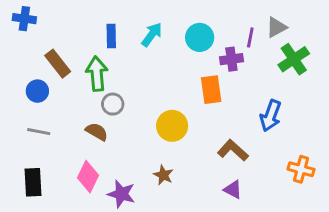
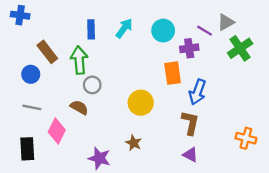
purple line: (250, 37) -> (205, 31), turned -70
blue arrow: (271, 116) -> (197, 92), moved
brown L-shape: (233, 150) -> (190, 123), turned 60
pink diamond: (88, 177) -> (57, 131), moved

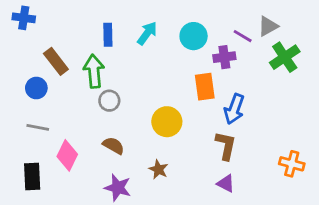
brown semicircle: (79, 107) -> (114, 146), moved

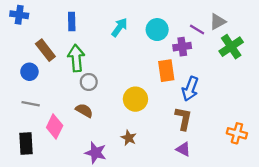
blue rectangle: (108, 35) -> (72, 22), moved
brown semicircle: (114, 146) -> (84, 110), moved

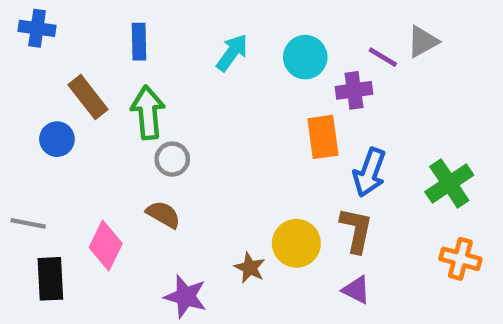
green cross: (231, 47) -> (449, 183), moved
yellow circle: (135, 99) -> (296, 243), moved
gray line: (31, 104) -> (28, 223), moved

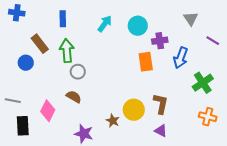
gray triangle: (423, 42) -> (191, 19), turned -35
purple line: (383, 57) -> (213, 41), moved
blue arrow: (370, 172) -> (181, 58), moved

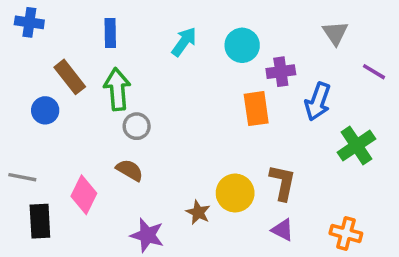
orange cross: (208, 117) -> (346, 233), moved

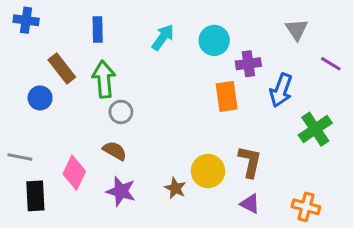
purple star: (147, 235) -> (121, 191), moved

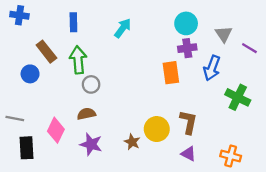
gray triangle: (297, 30) -> (224, 34), moved
cyan circle: (214, 40) -> (186, 23), moved
green cross: (315, 129) -> (238, 97), turned -30
brown semicircle: (115, 151) -> (86, 114), turned -42

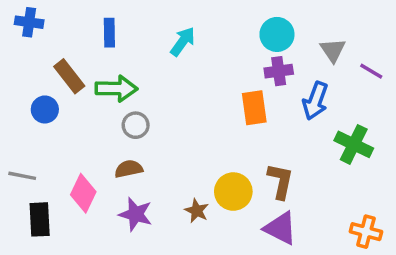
green arrow: (78, 60) -> (116, 89), turned 96
purple triangle: (188, 154) -> (280, 228), size x1.5
orange cross: (231, 156) -> (366, 232), moved

